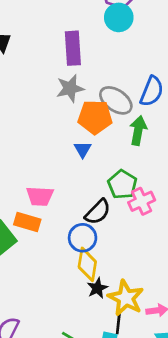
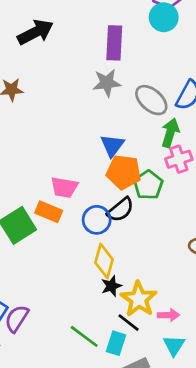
orange pentagon: (95, 117) -> (124, 172), moved
blue triangle: (83, 150) -> (112, 145), size x1.4
pink cross: (142, 201) -> (179, 159), moved
blue circle: (83, 238) -> (97, 220), moved
black line: (118, 322) -> (129, 323), turned -65

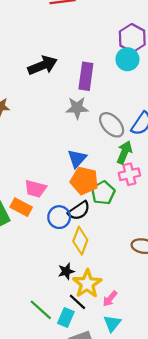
black arrow: (35, 32) -> (43, 65), moved
yellow diamond: (104, 261) -> (80, 241), moved
pink arrow: (168, 315) -> (110, 299), turned 126

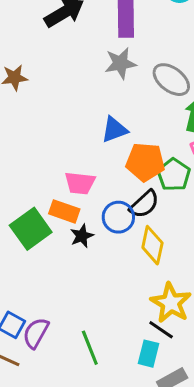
blue triangle: (77, 158) -> (114, 130), moved, turned 36
black star: (66, 271) -> (82, 236), moved
green line: (41, 310) -> (90, 348), moved, turned 35

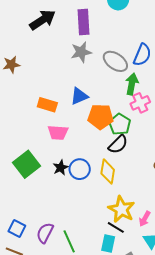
black semicircle: (144, 204) -> (118, 144), moved
orange rectangle: (64, 211) -> (47, 105), moved
blue circle: (118, 217) -> (80, 169), moved
purple semicircle: (36, 333) -> (45, 233), moved

